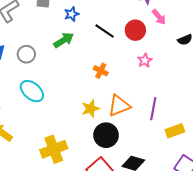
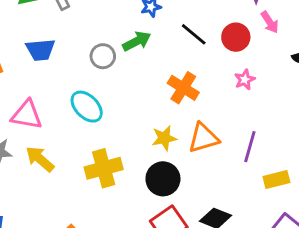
gray circle: (26, 54) -> (103, 56), moved
orange cross: (101, 71) -> (183, 88), size x1.5
black circle: (106, 135) -> (163, 179), moved
yellow cross: (54, 149) -> (104, 168), moved

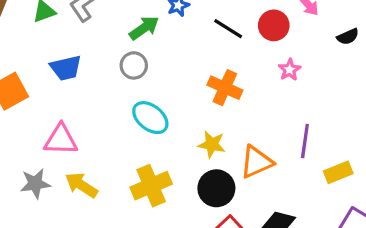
green arrow: (137, 41) -> (144, 28), moved
cyan ellipse: (87, 107) -> (150, 118), moved
yellow star: (164, 138) -> (212, 144), turned 30
orange triangle: (204, 138) -> (256, 162), moved

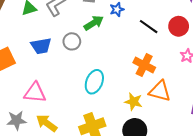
gray circle: (134, 65) -> (72, 41), moved
cyan ellipse: (150, 118) -> (94, 82), turned 70
orange triangle: (256, 162) -> (160, 91), moved, turned 35

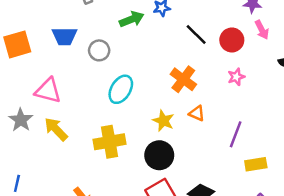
gray circle: (72, 41) -> (99, 50), moved
orange triangle: (160, 91) -> (197, 113), size x0.6
gray star: (17, 120) -> (21, 120), turned 30

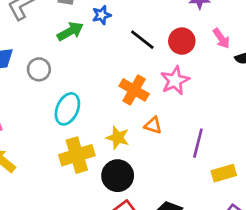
pink arrow: (262, 30) -> (221, 38), moved
pink star: (236, 77) -> (175, 81), moved, size x1.5
yellow cross: (110, 142) -> (77, 155), moved

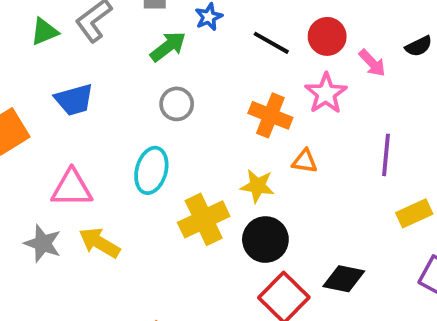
pink arrow: (221, 38) -> (372, 63), moved
gray circle: (39, 69) -> (177, 104), moved
cyan ellipse: (67, 109) -> (151, 170), moved
purple line: (198, 143) -> (386, 155), moved

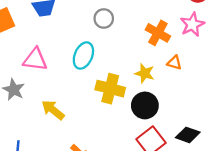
yellow cross: (204, 219) -> (110, 89), turned 32
yellow arrow: (99, 243) -> (53, 110), moved

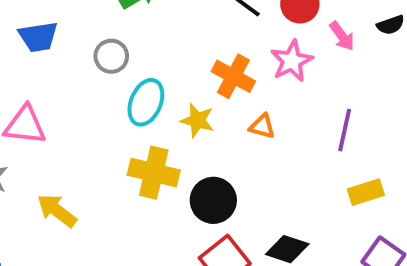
gray circle: (104, 19) -> (111, 56), moved
cyan ellipse: (83, 56) -> (146, 102), moved
yellow star: (145, 73) -> (197, 120), moved

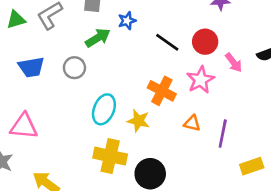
gray circle: (111, 56) -> (74, 68), moved
orange triangle: (262, 126) -> (192, 123), moved
purple line: (345, 130) -> (223, 134), moved

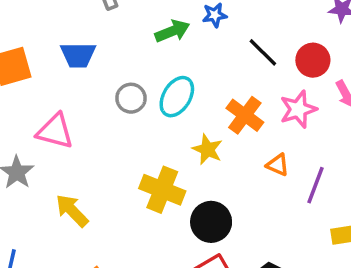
gray circle: (74, 68) -> (131, 98), moved
cyan ellipse: (104, 109) -> (177, 97), moved

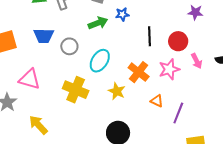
black line: (263, 52) -> (150, 36), turned 42
gray circle: (131, 98) -> (69, 46), moved
yellow cross: (162, 190) -> (76, 90), moved

